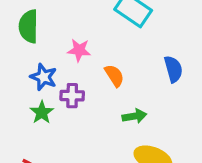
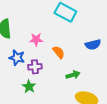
blue semicircle: (173, 69) -> (93, 45), turned 98
green star: (42, 112) -> (29, 87), moved

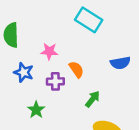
purple cross: (35, 67) -> (55, 81), moved
green arrow: (73, 75) -> (93, 99), turned -40

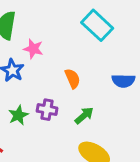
pink star: (49, 51) -> (33, 49), moved
purple cross: (55, 81) -> (47, 110), moved

